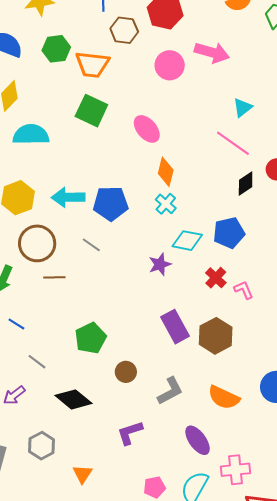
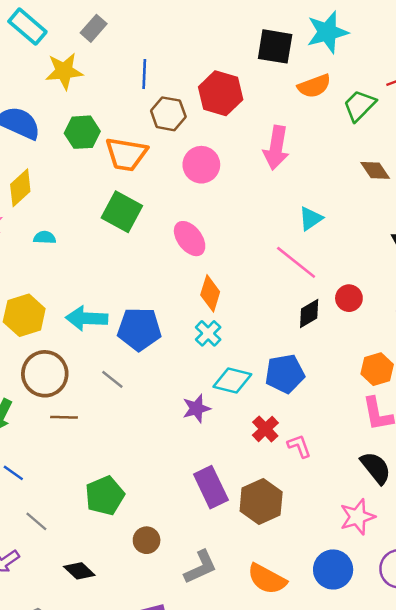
pink arrow: (212, 52) -> (276, 148), turned 80
pink circle: (170, 65) -> (201, 165), moved
cyan semicircle: (31, 135) -> (45, 238), size x0.5
black diamond: (74, 399) -> (79, 571), size x0.7

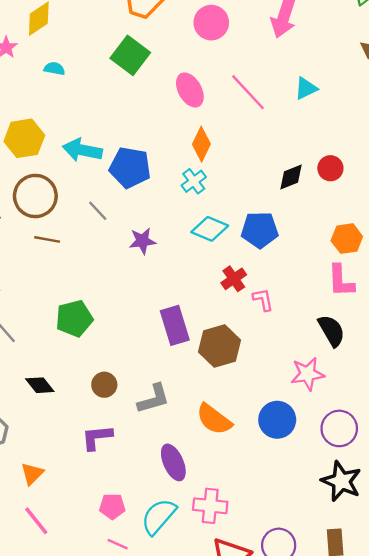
pink line: (296, 262) -> (248, 92), moved
purple star: (196, 408) -> (142, 241), moved
brown circle: (147, 540) -> (104, 385), moved

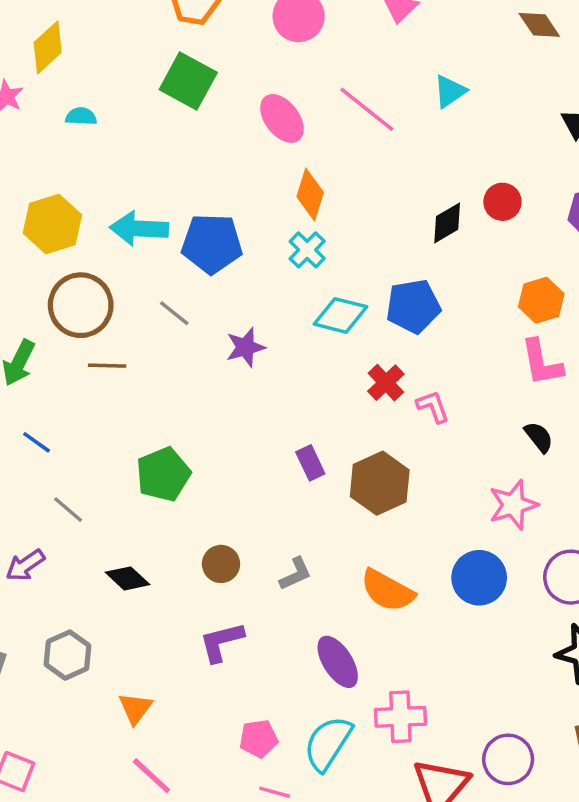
purple rectangle: (175, 325) -> (310, 463), size x0.6
black semicircle: (331, 331) -> (539, 437), size x0.7
gray L-shape: (154, 399) -> (296, 574), size x0.7

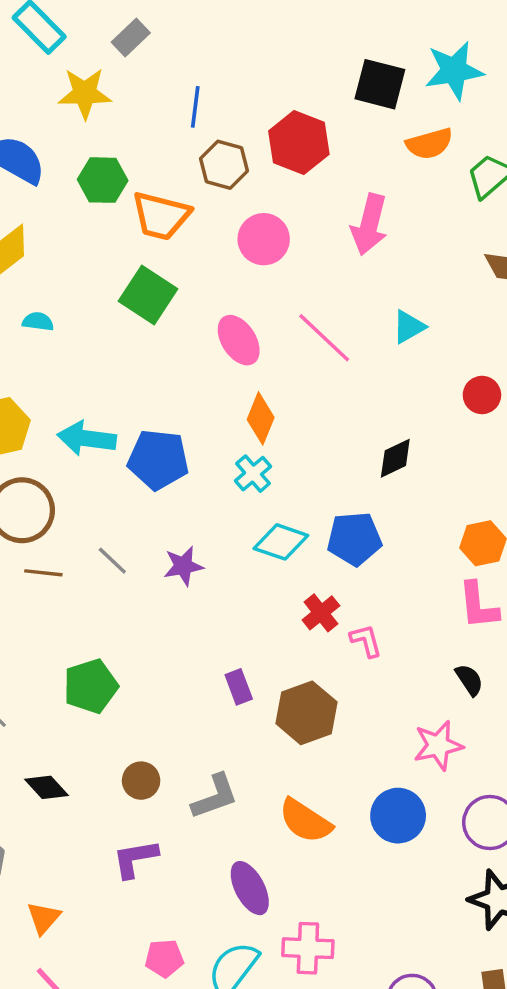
red circle: (502, 202) -> (482, 395), moved
gray line: (174, 313) -> (112, 561), moved
gray L-shape: (296, 574) -> (215, 797), size x1.4

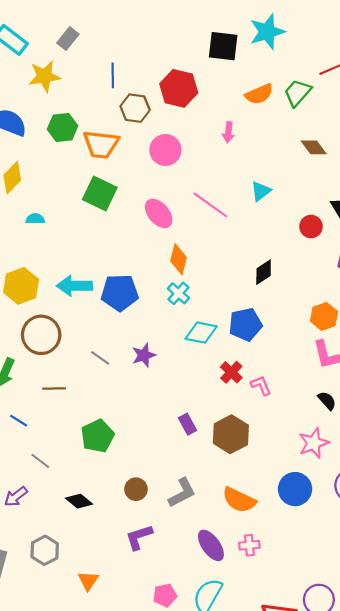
orange semicircle: (429, 144) -> (259, 94), moved
pink arrow: (369, 224) -> (228, 132), size x0.6
brown line: (43, 573) -> (54, 388), moved
pink cross: (308, 948) -> (249, 545), moved, size x0.7

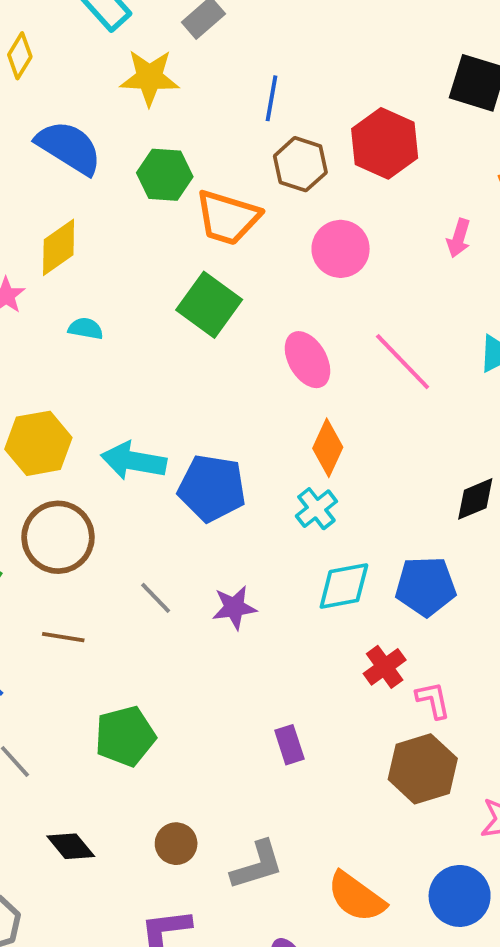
cyan diamond: (201, 333) -> (344, 586), turned -32
brown hexagon: (231, 434) -> (423, 769), moved

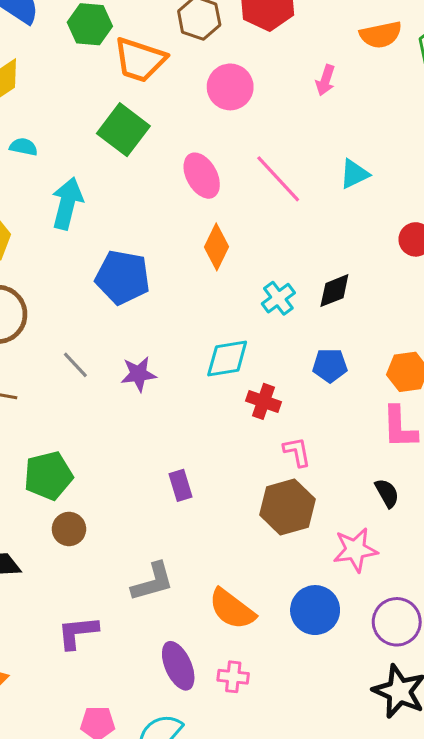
cyan arrow: (134, 461) -> (67, 203), moved, turned 93
cyan cross: (316, 509) -> (278, 298), moved
blue pentagon: (426, 586) -> (330, 365), moved, size x0.7
red cross: (385, 667) -> (263, 401), moved, turned -36
brown circle: (176, 844) -> (69, 529), moved

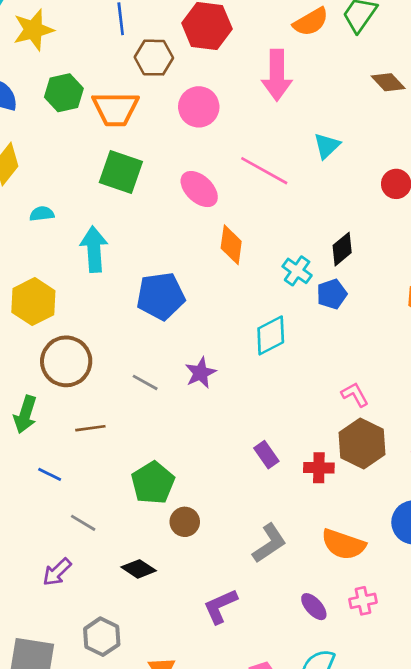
pink arrow: (325, 80) -> (277, 75), size x1.8
blue pentagon: (330, 365) -> (332, 294), moved
red cross: (263, 401) -> (319, 468), moved
purple ellipse: (178, 666) -> (314, 607), size x0.7

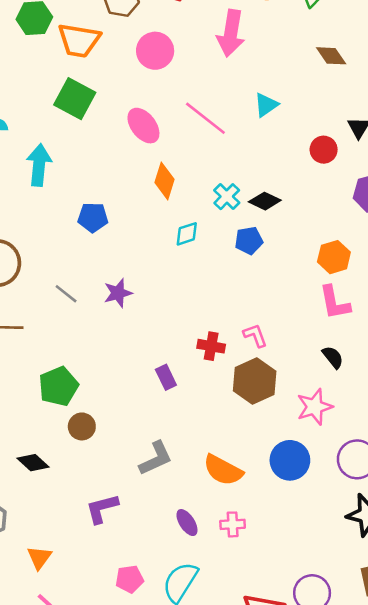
black diamond: (342, 249) -> (265, 201), turned 56
cyan cross: (297, 271) -> (227, 197), moved
blue pentagon: (161, 296) -> (93, 217), size x0.7
cyan diamond: (271, 335) -> (187, 234), moved, size x0.7
red cross: (319, 468) -> (211, 346), moved

